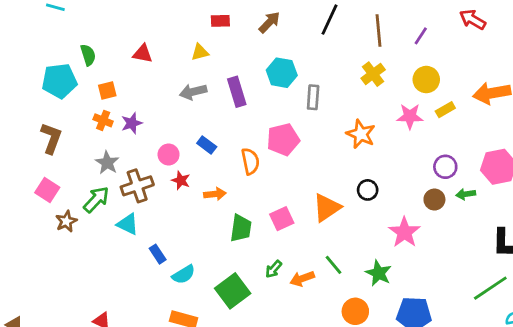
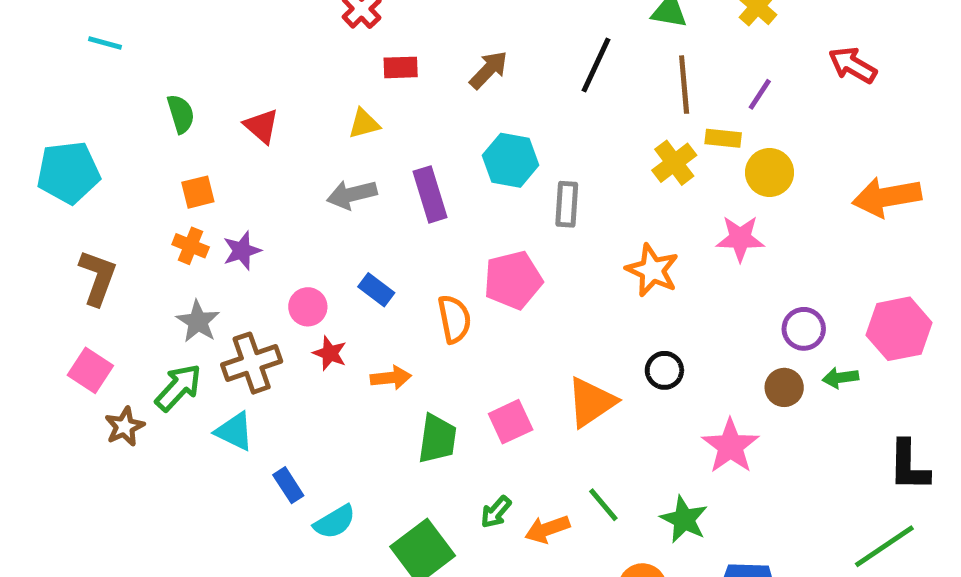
red triangle: (143, 54) -> (261, 126), turned 30
green semicircle: (88, 55) -> (181, 114), moved
cyan pentagon: (59, 81) -> (68, 172), moved
yellow rectangle: (445, 110) -> (723, 138), moved, turned 36

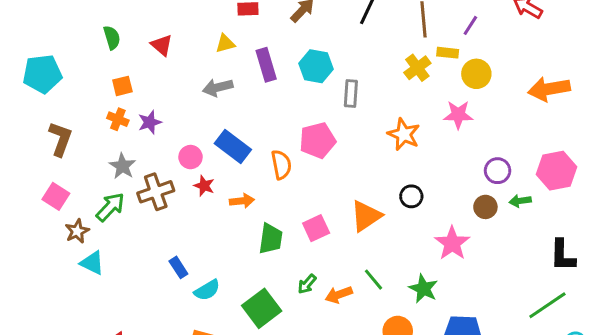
purple rectangle: (430, 194) -> (266, 65), moved
blue rectangle: (376, 290) -> (233, 146), size x1.6
cyan triangle: (235, 431) -> (92, 263), moved

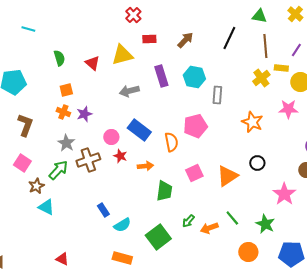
yellow triangle: (225, 44) -> (122, 55), moved, size x1.6
pink square: (316, 228) -> (194, 173), moved

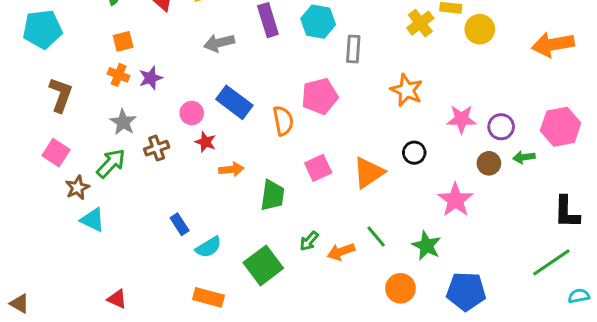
pink star: (288, 109) -> (461, 119), moved
brown cross: (88, 160) -> (157, 148), size x0.7
orange arrow: (145, 166) -> (231, 169), moved

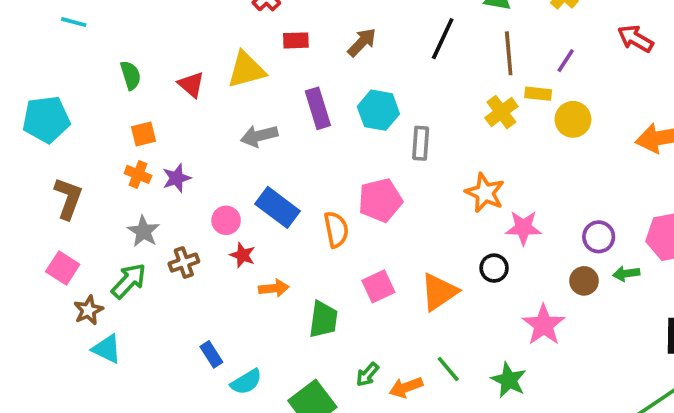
pink star: (461, 119) -> (523, 228), moved

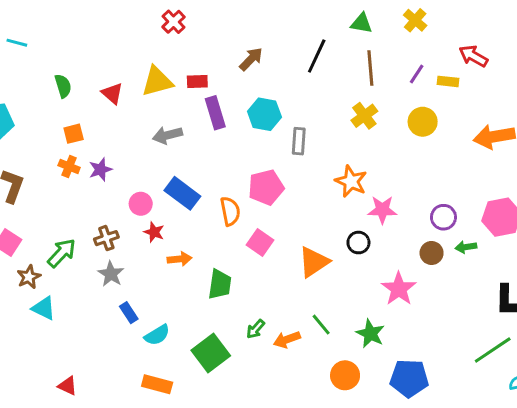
red rectangle: (296, 40) -> (197, 81), moved
yellow rectangle: (538, 94) -> (448, 81), moved
gray star: (143, 231) -> (111, 274), moved
pink square: (378, 286) -> (260, 243), moved, turned -30

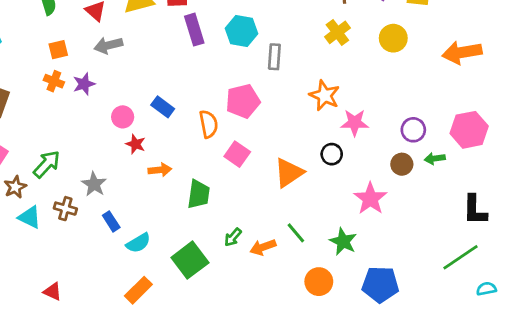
gray arrow: (168, 135) -> (108, 45), moved
blue rectangle: (182, 193) -> (163, 107), size x0.7
brown cross: (106, 238) -> (65, 209), moved, turned 35
orange rectangle: (157, 384) -> (138, 290), turned -60

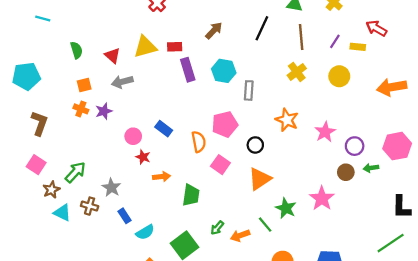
pink star: (355, 123) -> (325, 132), moved, turned -30
black circle: (332, 154) -> (255, 145), moved
green star: (343, 241) -> (286, 208), moved

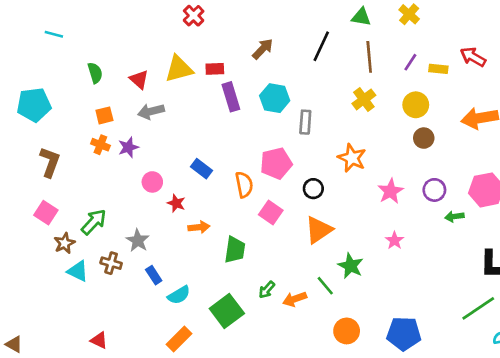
red arrow: (376, 28) -> (473, 57), moved
pink star: (325, 132) -> (390, 191), moved
pink circle: (133, 136) -> (152, 182), moved
brown circle: (346, 172) -> (424, 138), moved
pink star: (322, 198) -> (394, 240), moved, size x0.6

